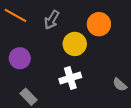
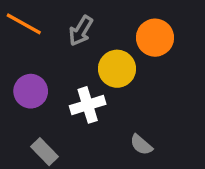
white cross: (70, 78) -> (88, 105), moved
gray semicircle: (120, 85) -> (141, 145), moved

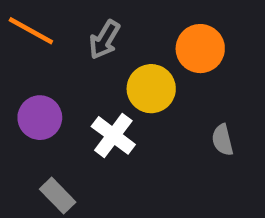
white cross: (88, 105) -> (113, 135), turned -36
gray semicircle: (141, 145) -> (223, 140), moved, turned 35

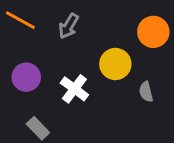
orange circle: (200, 49) -> (153, 32), moved
yellow circle: (151, 89) -> (115, 64), moved

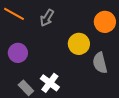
white cross: (74, 89) -> (50, 83), moved
gray semicircle: (146, 92) -> (100, 63), size x1.5

